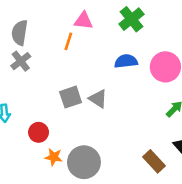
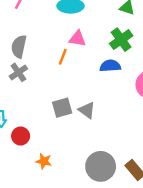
blue semicircle: (126, 61) -> (110, 66), moved
red circle: (39, 132) -> (21, 136), moved
gray circle: (84, 162) -> (101, 166), moved

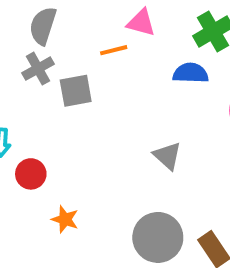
orange line: (63, 57) -> (114, 50), turned 49
gray square: (62, 108) -> (76, 91), moved
gray triangle: (87, 110) -> (167, 156), moved

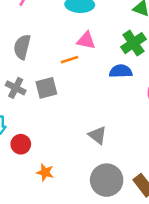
gray cross: (38, 69) -> (16, 88), moved, turned -30
gray triangle: (167, 156) -> (98, 135), moved

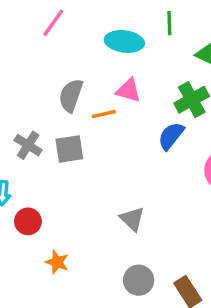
gray semicircle: (22, 47) -> (71, 95), moved
blue semicircle: (121, 71) -> (171, 136), turned -55
gray circle: (107, 180) -> (139, 280), size x0.7

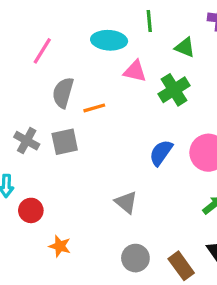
pink line: (53, 23) -> (42, 51), moved
pink triangle: (128, 90) -> (135, 71), moved
blue semicircle: (171, 136) -> (161, 153), moved

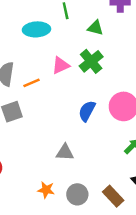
pink triangle: (135, 71) -> (61, 65), moved, turned -30
gray triangle: (126, 202) -> (65, 152), turned -30
orange star: (60, 246) -> (46, 190), moved

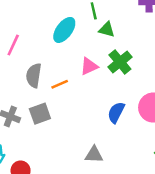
green triangle: (95, 28) -> (107, 30), moved
cyan ellipse: (36, 29) -> (64, 30), turned -50

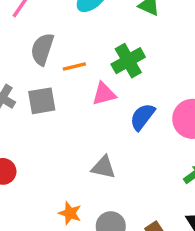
green cross: (120, 62) -> (128, 61), moved
pink triangle: (89, 66) -> (104, 94), moved

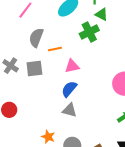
green cross: (128, 61) -> (89, 32), moved
blue semicircle: (142, 117) -> (69, 89), moved

